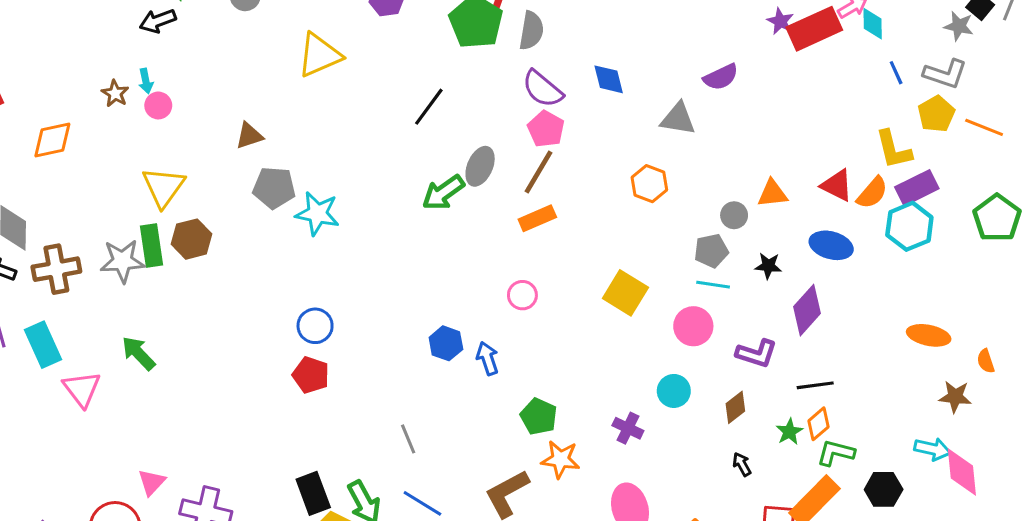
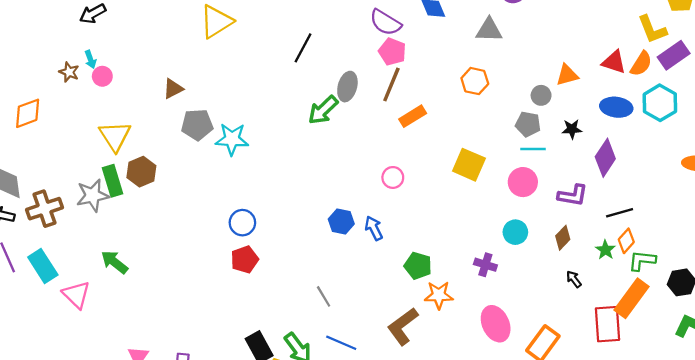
orange rectangle: (537, 218) -> (413, 116), moved
cyan hexagon: (909, 226) -> (660, 103), moved
gray pentagon: (711, 251) -> (528, 124), turned 30
red pentagon: (311, 375) -> (245, 260), turned -30

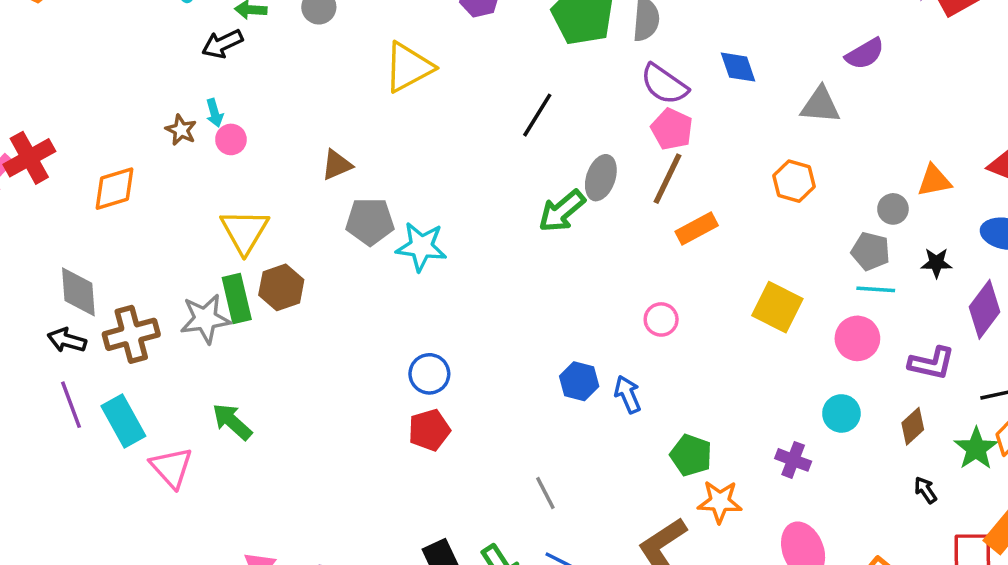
green star: (605, 250) -> (976, 449), size x1.4

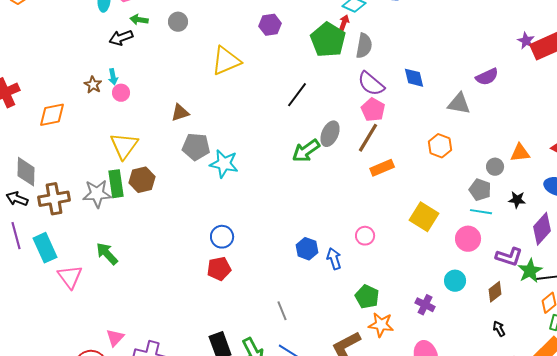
pink circle: (661, 319) -> (365, 236), moved
green star: (976, 449) -> (530, 271), moved

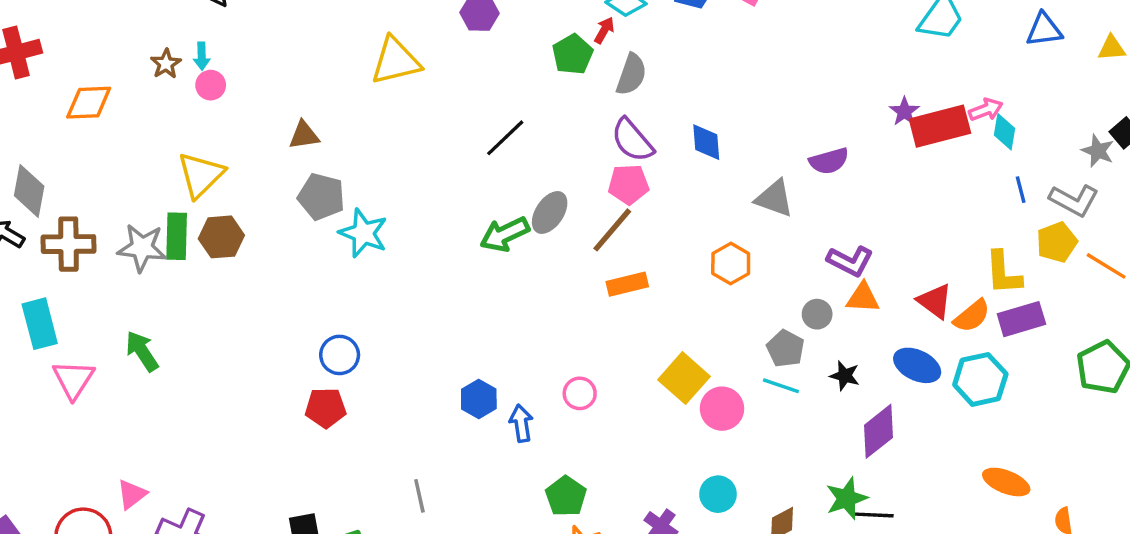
green pentagon: (328, 40) -> (573, 54), size x0.7
pink pentagon: (373, 110) -> (628, 184), turned 30
pink circle: (468, 239) -> (722, 409), moved
purple L-shape: (509, 257) -> (850, 261), moved

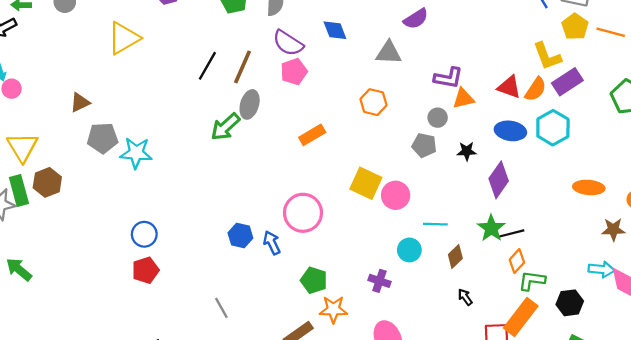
brown line: (612, 230) -> (243, 67), moved
cyan line: (781, 386) -> (435, 224), moved
pink circle: (580, 393) -> (303, 213), size x1.8

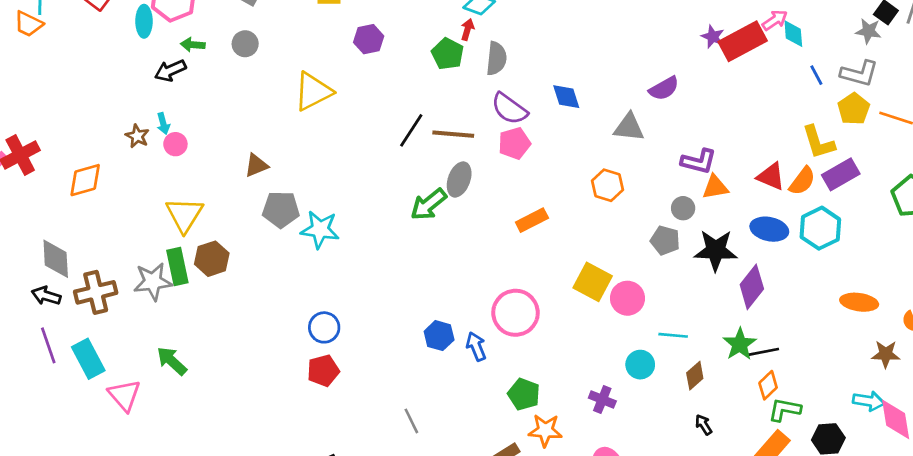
brown line: (243, 67) -> (453, 134), turned 68
black star: (467, 151) -> (716, 250), size x1.8

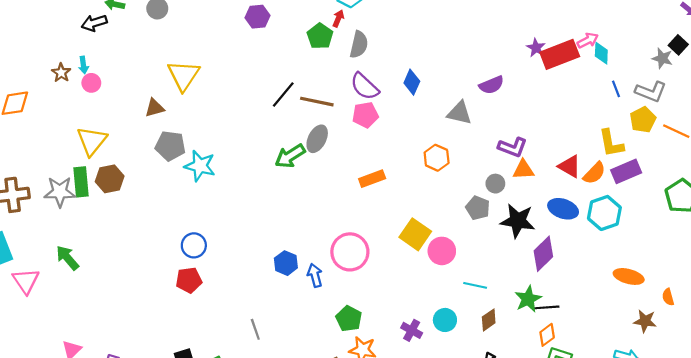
yellow triangle: (313, 91) -> (184, 75), moved, turned -36
blue diamond: (566, 97) -> (412, 82), turned 35
cyan circle: (640, 365) -> (445, 320), moved

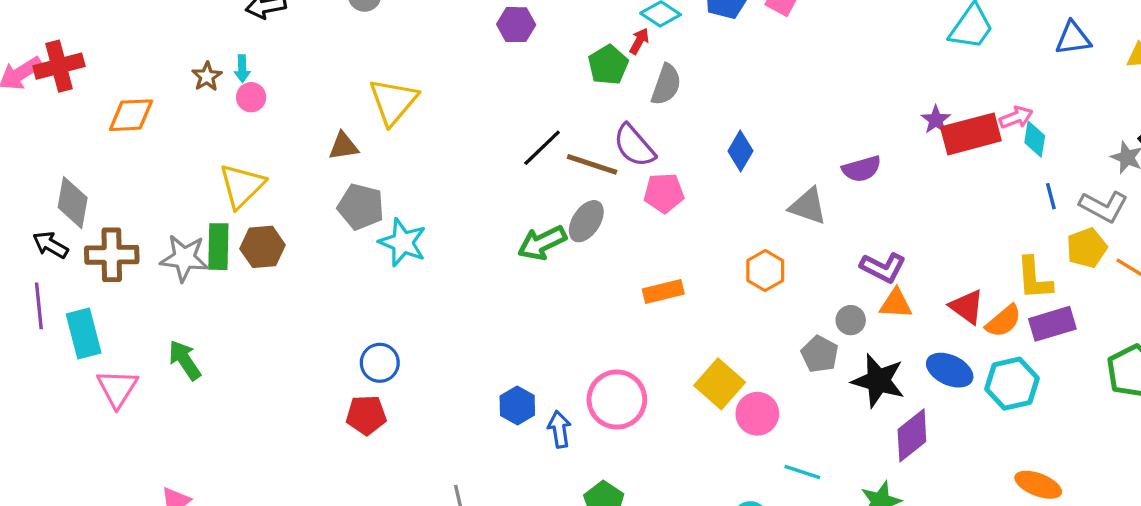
purple semicircle: (365, 86) -> (634, 146), moved

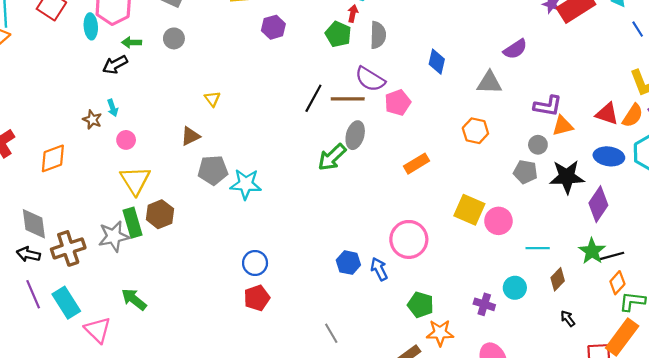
pink circle: (251, 97) -> (126, 140), moved
yellow triangle: (393, 102) -> (212, 99), size x0.5

